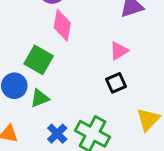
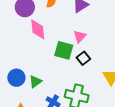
green square: (39, 60) -> (64, 50), moved

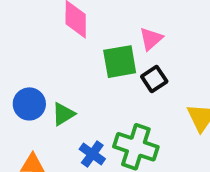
green square: (64, 50) -> (120, 62), turned -30

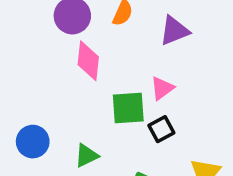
green triangle: (63, 114) -> (86, 156), moved

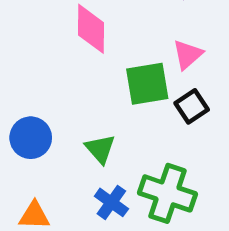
green triangle: (86, 156) -> (100, 149), turned -40

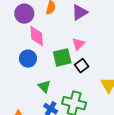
blue circle: (31, 138) -> (28, 59), moved

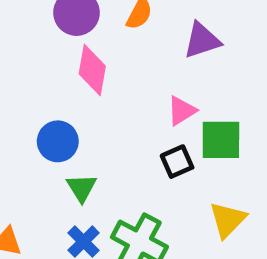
green square: (62, 57) -> (221, 140), moved
blue circle: (28, 59) -> (58, 141), moved

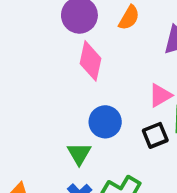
blue circle: (58, 141) -> (105, 122), moved

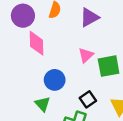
black square: (155, 135) -> (88, 99), moved

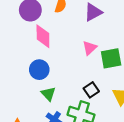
blue circle: (55, 80) -> (39, 70), moved

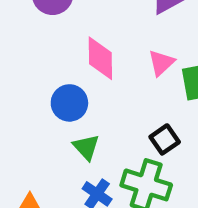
pink diamond: (43, 36) -> (100, 58), moved

